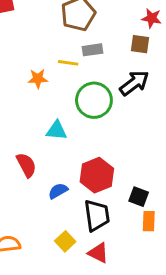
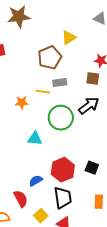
red semicircle: (26, 165) -> (21, 199), moved
black square: (139, 197) -> (92, 168), moved

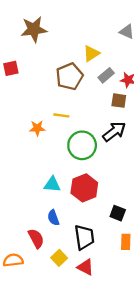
gray rectangle: (60, 83) -> (106, 75), moved, turned -32
cyan triangle: (35, 139) -> (52, 184), moved
black square: (92, 168) -> (118, 213), moved
red hexagon: (63, 170) -> (84, 188), moved
blue semicircle: (36, 181) -> (53, 218), turned -80

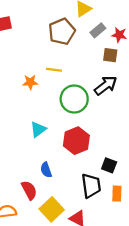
cyan triangle: (52, 184) -> (38, 129), moved, turned -42
black trapezoid: (84, 237) -> (91, 186), moved
yellow square: (59, 258) -> (52, 209), size x1.5

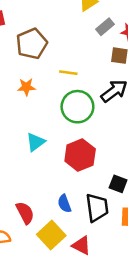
brown pentagon: (62, 31) -> (32, 44), moved
yellow line: (54, 70) -> (68, 73), moved
blue semicircle: (46, 170) -> (64, 204), moved

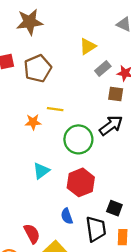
brown pentagon: (32, 44) -> (38, 68), moved
yellow line: (68, 73) -> (55, 109), moved
blue semicircle: (64, 204) -> (67, 216), moved

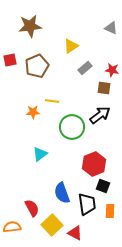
yellow triangle: (88, 46) -> (71, 46), moved
gray rectangle: (103, 68) -> (85, 68), moved
red hexagon: (81, 182) -> (94, 164), moved
blue semicircle: (67, 216) -> (62, 193), size x1.5

